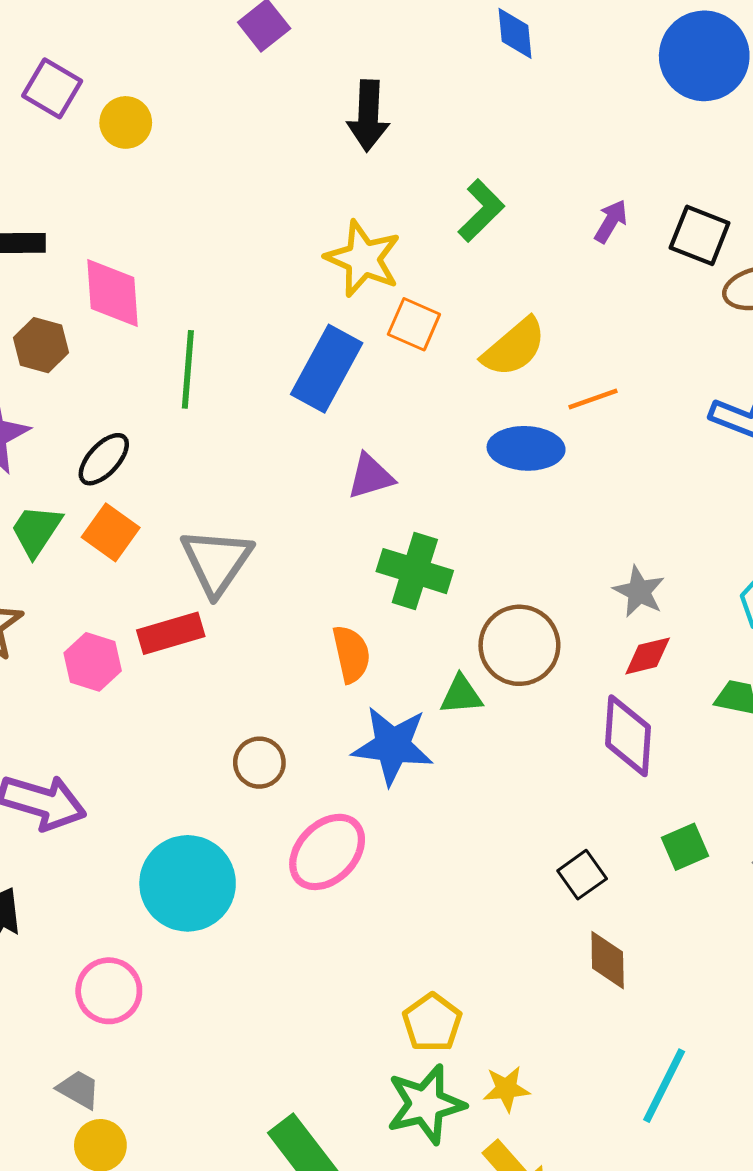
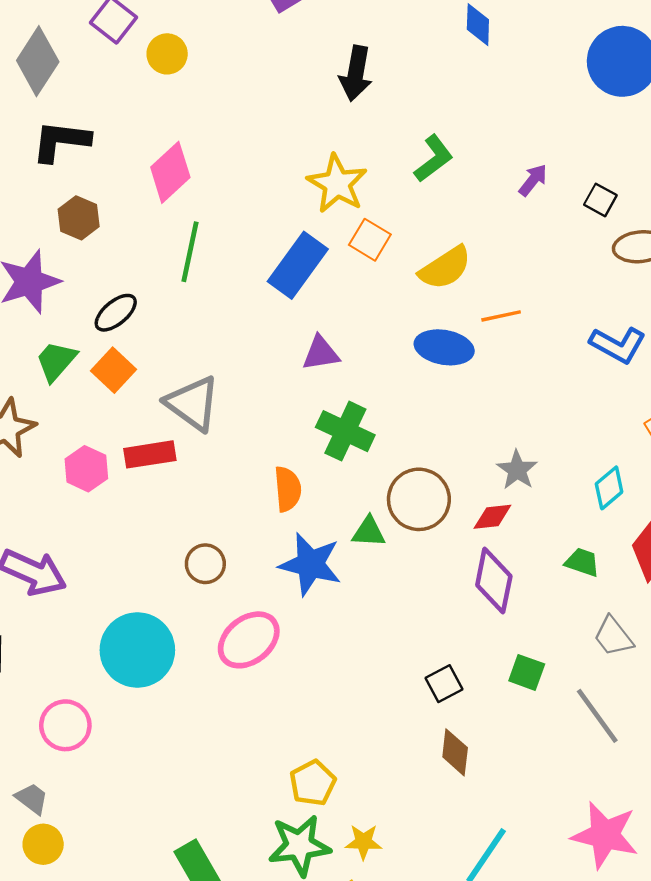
black square: (700, 235) -> (600, 200), size x0.7
pink diamond: (113, 293) -> (170, 172), moved, turned 44
gray triangle: (216, 561) -> (193, 403), turned -36
red diamond: (648, 656) -> (492, 517), moved
green square: (685, 847) -> (527, 672), turned 36

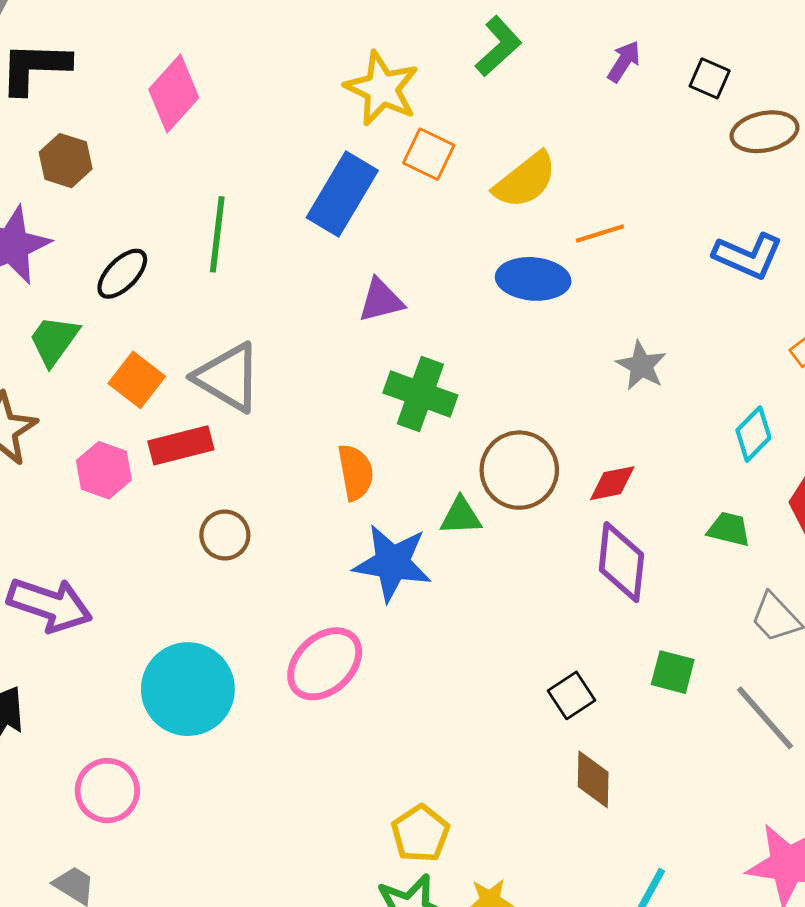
green line: (190, 252) -> (217, 234), moved
orange square: (114, 370) -> (137, 380), moved
gray star: (517, 470) -> (641, 366), moved
brown circle: (205, 564) -> (225, 535), moved

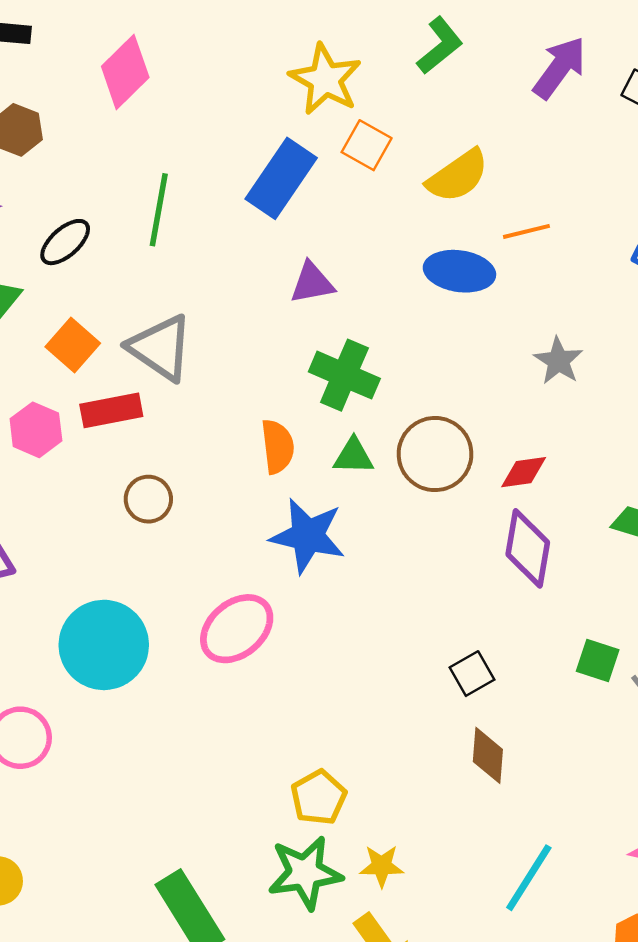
purple arrow: (624, 61) -> (560, 68), size x1.6
green triangle: (461, 516) -> (353, 456), moved
green square: (673, 672) -> (598, 661), moved

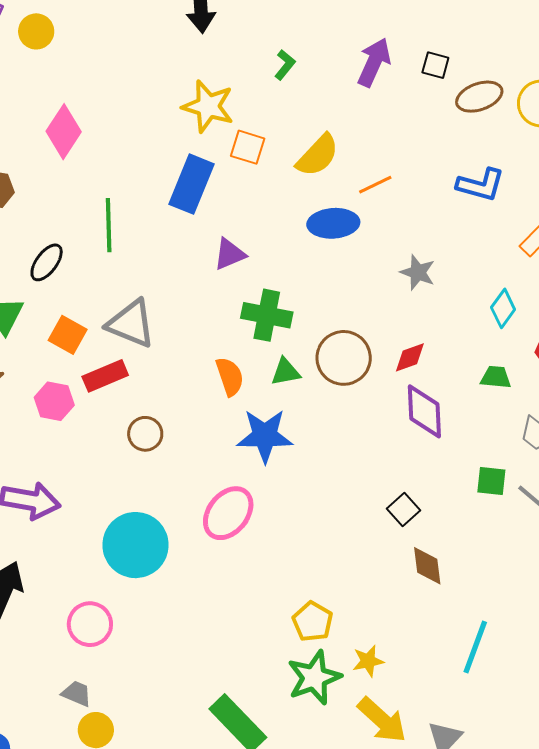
green L-shape: (440, 46) -> (285, 65), size x0.7

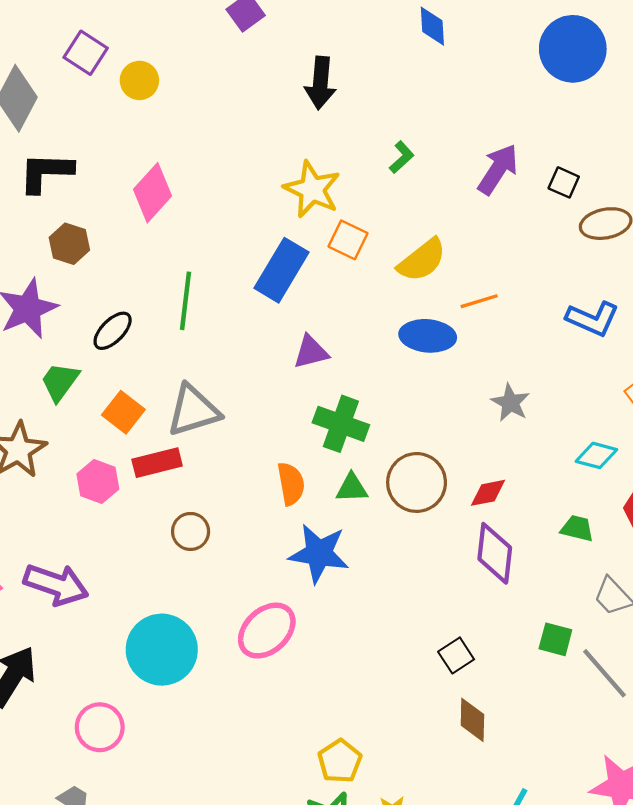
cyan diamond: (503, 308) -> (596, 455), turned 60
gray triangle: (131, 324) -> (193, 411), turned -48

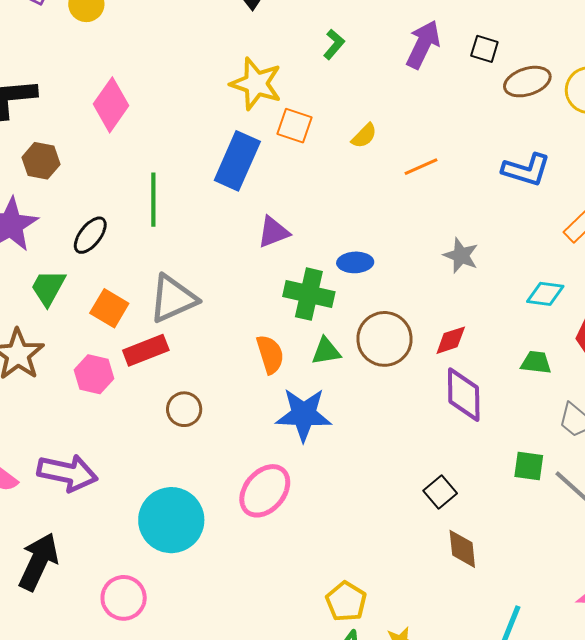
yellow semicircle: (422, 260) -> (364, 136), size x0.6
blue ellipse: (428, 336) -> (355, 262), moved, size x0.7

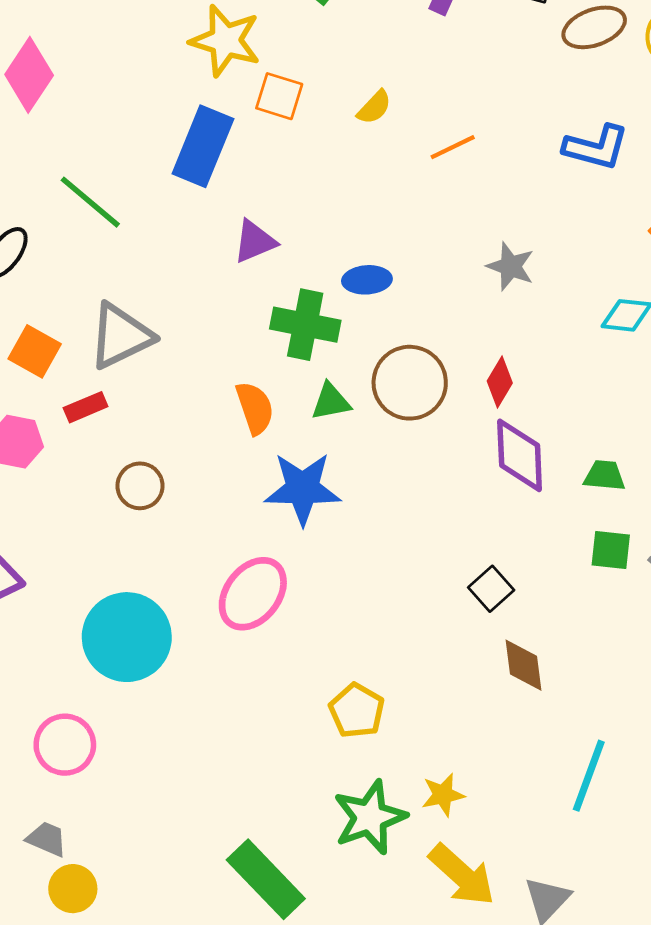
green line: (153, 200) -> (90, 202), turned -48
red diamond: (451, 340) -> (500, 382), turned -39
red rectangle: (146, 350) -> (86, 407), size x0.7
green trapezoid: (536, 363) -> (604, 476), moved
yellow pentagon: (346, 601) -> (357, 711), moved

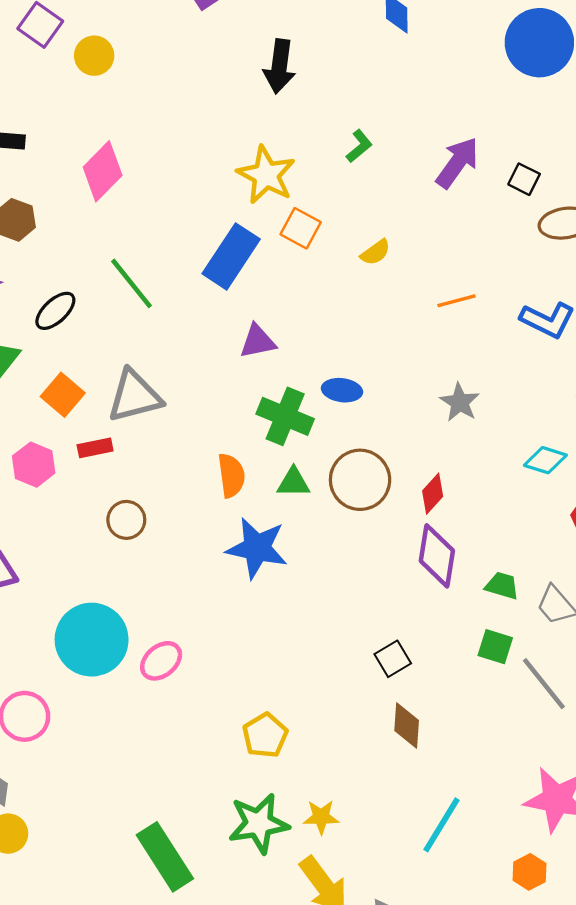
orange line: (453, 147) -> (457, 301), moved
pink ellipse: (253, 594) -> (161, 661), moved, size x0.7

